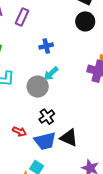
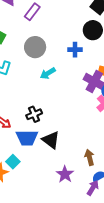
blue cross: (46, 46) -> (75, 50), moved
gray circle: (38, 87) -> (35, 47), moved

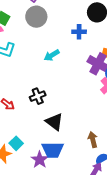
gray circle: (35, 47) -> (36, 17), moved
blue trapezoid: (27, 138) -> (53, 150), moved
purple star: (65, 174) -> (40, 160), moved

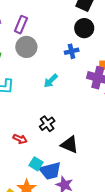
cyan square: (16, 143) -> (36, 164), moved
blue trapezoid: (53, 150) -> (50, 171), moved

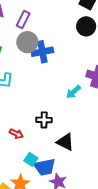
blue cross: (72, 51) -> (42, 52), moved, size x1.5
cyan arrow: (51, 81) -> (73, 92), moved
black cross: (47, 124) -> (44, 120), turned 35

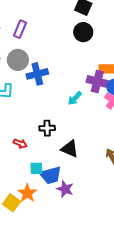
gray circle: (27, 42) -> (18, 60), moved
blue cross: (42, 52) -> (37, 74), moved
cyan square: (31, 159) -> (36, 168), turned -32

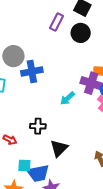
purple rectangle: (20, 29) -> (57, 22), moved
black triangle: (70, 149) -> (59, 148), turned 48

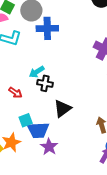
cyan arrow: (67, 98) -> (37, 72), moved
cyan square: (24, 166) -> (26, 120), turned -32

